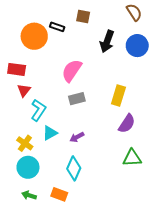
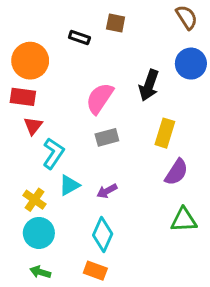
orange circle: (34, 36) -> (30, 61), moved
black arrow: (107, 41) -> (149, 85), moved
orange rectangle: (59, 194) -> (95, 271), moved

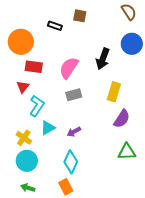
red rectangle: (23, 97) -> (34, 67), moved
orange rectangle: (95, 271) -> (66, 187), turned 42

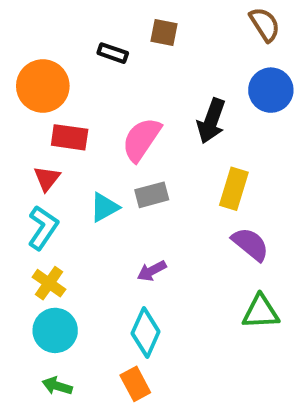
cyan L-shape: (37, 106) -> (43, 228), moved
purple semicircle: (122, 119) -> (250, 244), turned -84
cyan triangle: (48, 128) -> (104, 207), moved

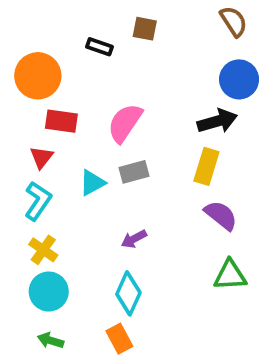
black arrow: (211, 121) -> (217, 121), moved, turned -126

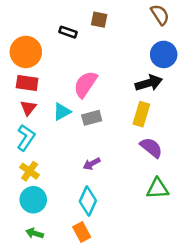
red rectangle: (61, 121) -> (27, 83), moved
cyan triangle: (92, 183) -> (62, 112), moved

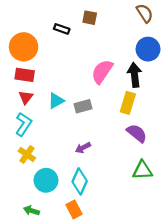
black arrow: (149, 83) -> (135, 75), turned -80
pink semicircle: (85, 84) -> (102, 72), moved
cyan circle: (33, 200) -> (46, 180), moved

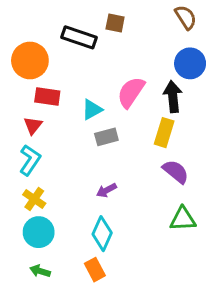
black rectangle: (62, 29) -> (79, 37), size x1.6
red rectangle: (25, 75) -> (47, 97), moved
cyan triangle: (56, 101) -> (92, 110), moved
cyan circle: (46, 180) -> (39, 232), moved

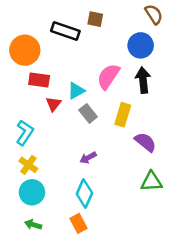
blue circle: (190, 63) -> (141, 45), moved
red triangle: (33, 125) -> (53, 104), moved
yellow rectangle: (164, 133) -> (123, 115), moved
gray rectangle: (106, 137) -> (88, 113), turned 66

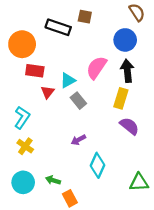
yellow rectangle: (123, 115) -> (121, 98), moved
green triangle: (151, 182) -> (139, 182), moved
cyan circle: (32, 192) -> (23, 182), moved
cyan diamond: (84, 193) -> (98, 165), moved
green arrow: (33, 225) -> (53, 180), moved

